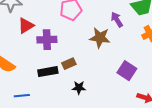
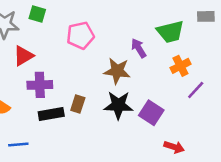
purple cross: (47, 40) -> (40, 85), moved
brown rectangle: (69, 64) -> (78, 104), turned -48
black star: (79, 88) -> (118, 105), moved, size x1.6

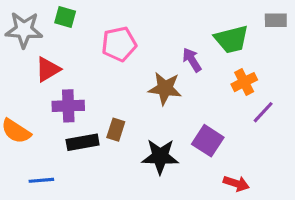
black star: (118, 105) -> (160, 157), moved

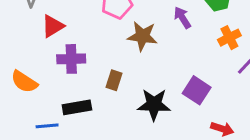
brown star: (165, 88) -> (142, 36), moved
black rectangle: (83, 142) -> (77, 107), moved

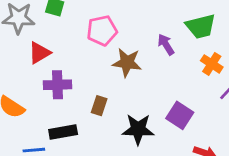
orange cross: (229, 38) -> (212, 64), turned -30

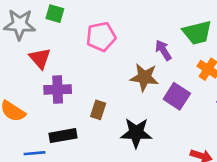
red triangle: (39, 53) -> (40, 58), turned -40
brown star: (127, 63) -> (144, 77), moved
purple square: (180, 115) -> (177, 96), moved

